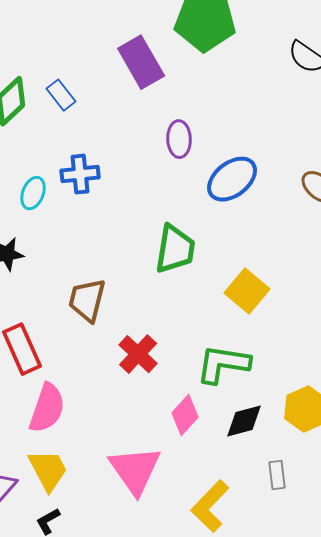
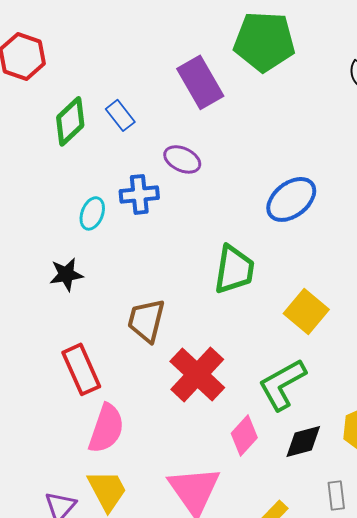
purple ellipse: (179, 139) -> (182, 159), moved, turned -63
red cross: (138, 354) -> (197, 374), size x1.4
green L-shape: (223, 364) -> (282, 384), turned -38

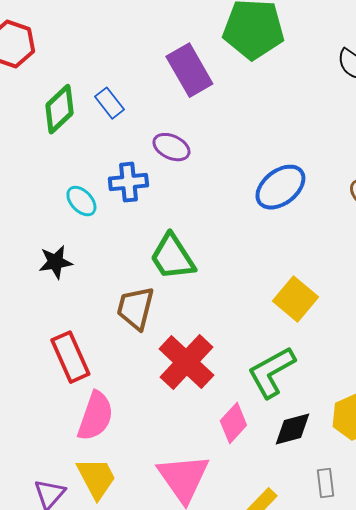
cyan ellipse: (92, 213) -> (81, 201), turned -64
green trapezoid: (234, 269) -> (172, 257), moved, turned 138

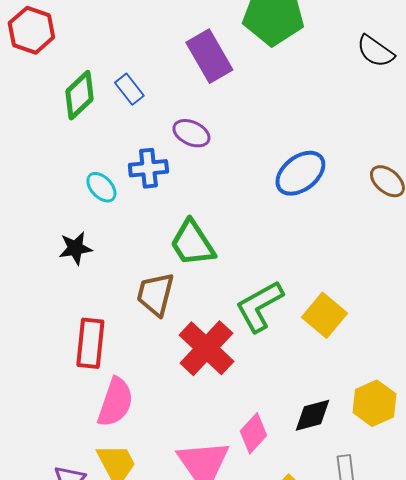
yellow square: (295, 299) -> (324, 315), moved
red rectangle: (70, 357) -> (90, 343), turned 30
green L-shape: (271, 372) -> (259, 306), moved
pink diamond: (233, 423) -> (253, 433), moved

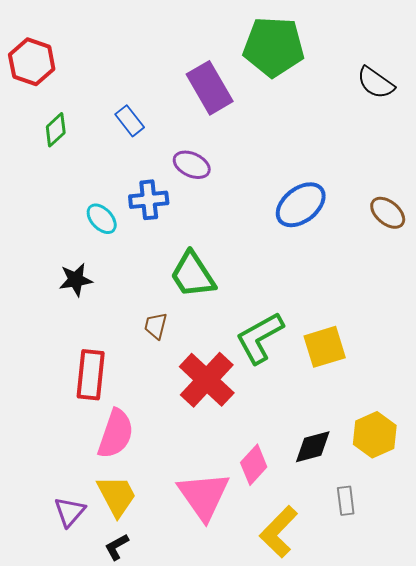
green diamond: (79, 95) -> (56, 130), moved, size x0.7
brown trapezoid: (155, 294) -> (156, 326), size x0.6
yellow square: (324, 315) -> (325, 347), turned 33

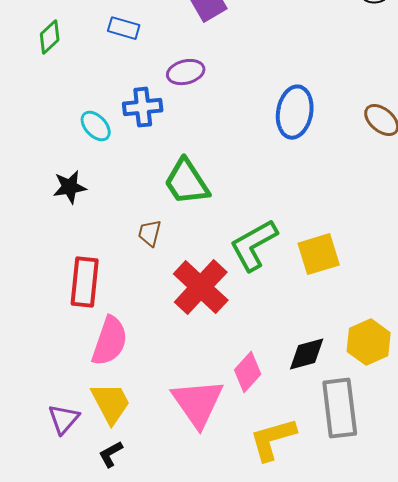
blue rectangle: (130, 121) -> (124, 28), turned -36
purple ellipse: (192, 165) -> (186, 72), turned -39
blue ellipse: (301, 205) -> (295, 112), turned -42
gray rectangle: (346, 501) -> (340, 408), size x2.0
yellow L-shape: (279, 532) -> (273, 439), turned 30

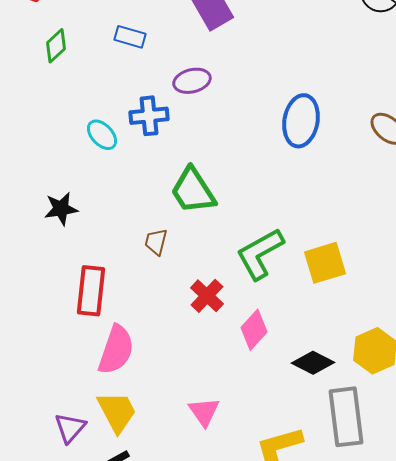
black star: (70, 187) -> (61, 209), moved
red cross: (201, 287) -> (207, 296), size x0.6
black diamond: (307, 354) -> (313, 363), turned 42
pink diamond: (248, 372) -> (254, 330), moved
pink triangle: (198, 403) -> (204, 412), size x0.6

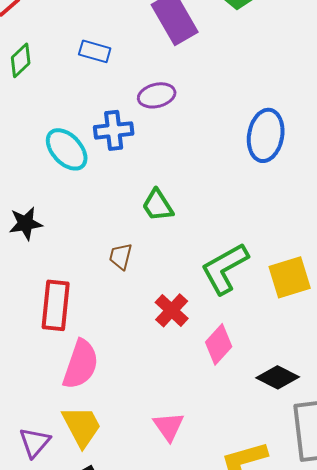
cyan ellipse: (102, 135) -> (67, 149), size x1.4
green trapezoid: (193, 191) -> (158, 205), size x0.7

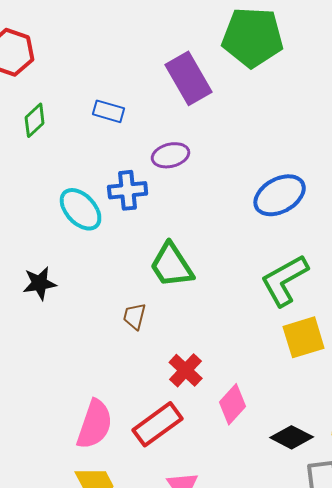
blue ellipse: (266, 135) -> (280, 195), turned 51
green trapezoid: (158, 205) -> (172, 265), size x1.4
green L-shape: (225, 268) -> (285, 280), moved
red rectangle: (56, 305) -> (158, 424), moved, turned 48

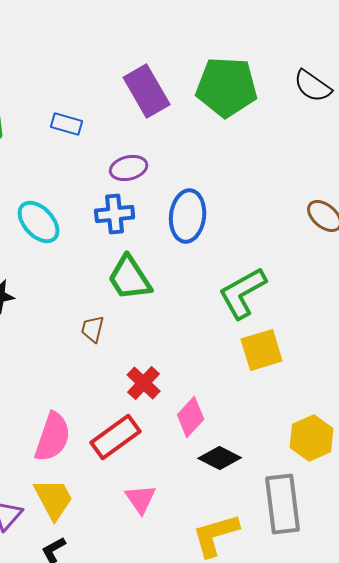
green pentagon: (253, 37) -> (227, 87), moved
blue cross: (128, 190) -> (115, 214), moved
blue ellipse: (280, 195) -> (188, 216), moved, turned -54
black diamond: (292, 437) -> (220, 458), moved

